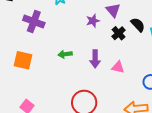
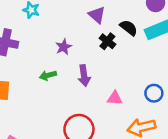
purple star: (93, 21) -> (64, 47), moved
pink triangle: (118, 67) -> (115, 98), moved

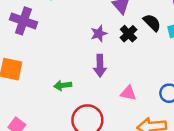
purple star: (64, 47) -> (99, 34), moved
green arrow: (48, 75) -> (63, 85), moved

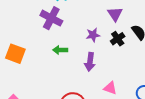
purple cross: (23, 21) -> (51, 18), moved
green arrow: (63, 85) -> (60, 50), moved

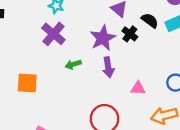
purple cross: (51, 18) -> (53, 34), turned 30
purple star: (93, 35) -> (103, 38), size x1.6

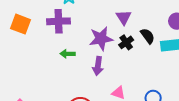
purple cross: (53, 34) -> (59, 21), turned 30
orange square: (27, 83) -> (21, 24), moved

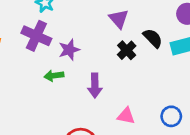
purple cross: (59, 21) -> (36, 36), turned 35
purple star: (101, 39) -> (69, 50), moved, size x0.7

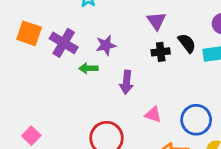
purple cross: (36, 36) -> (64, 43), moved
black cross: (127, 50) -> (161, 52), turned 30
blue circle: (171, 116) -> (196, 120), size x1.5

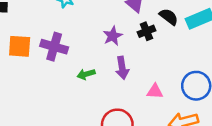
purple star: (106, 45) -> (113, 36), moved
green arrow: (88, 68) -> (86, 74), moved

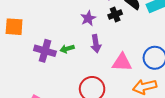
purple cross: (54, 47) -> (45, 51), moved
pink triangle: (155, 91) -> (122, 62), size x1.5

